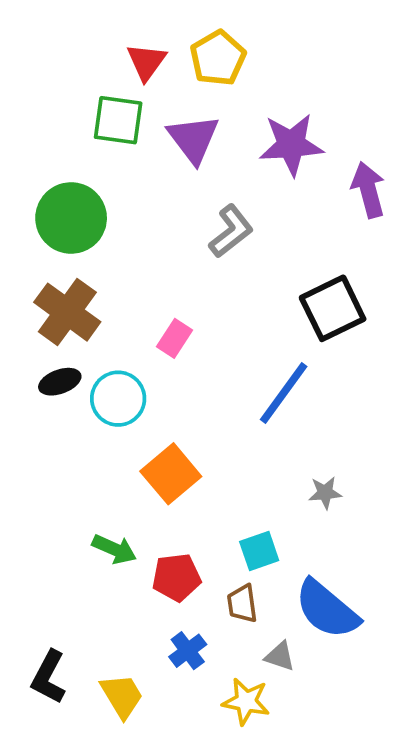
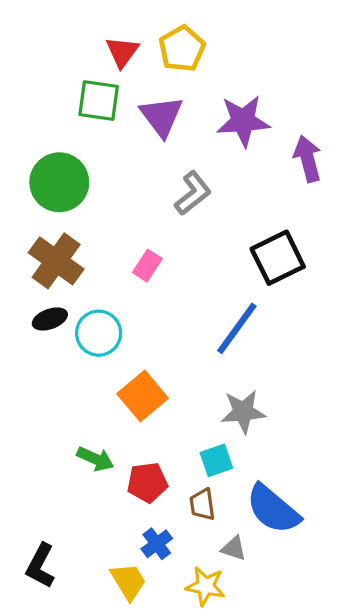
pink rectangle: (175, 338) -> (147, 266), moved
gray star: (325, 493) -> (243, 412), moved, size x1.6
yellow trapezoid: (122, 696) -> (128, 581), moved

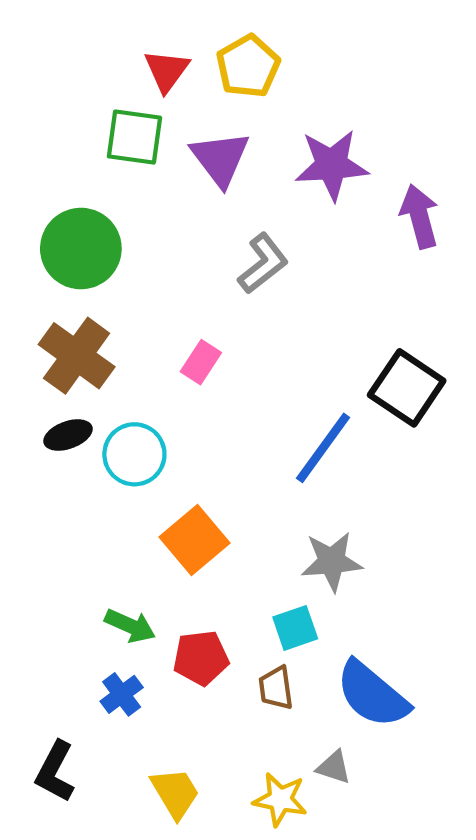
black square: (278, 258) -> (407, 388), moved, turned -30
blue cross: (157, 544) -> (122, 694), moved
gray triangle: (234, 548) -> (334, 767), moved

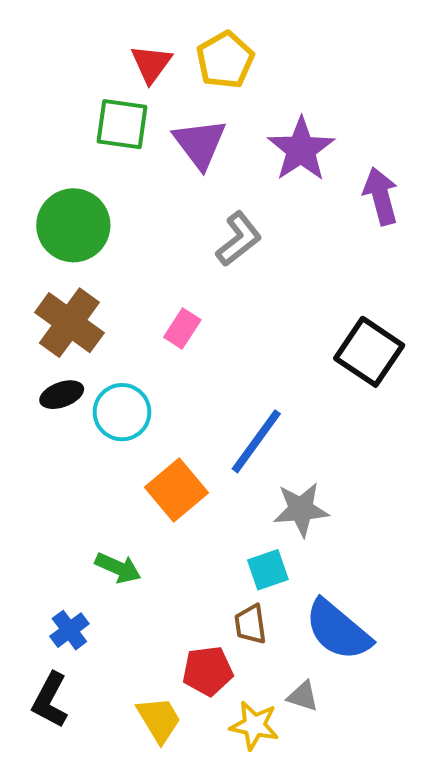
purple star: (332, 165) -> (301, 149), turned -30
blue line: (323, 448) -> (256, 441), moved
red pentagon: (201, 658) -> (208, 671), moved
blue cross: (122, 694) -> (69, 630), moved

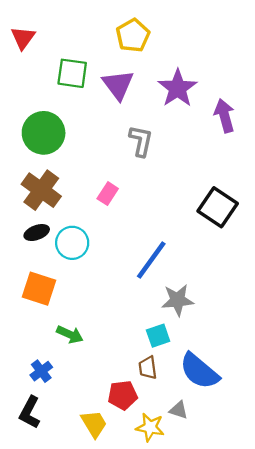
red triangle: (151, 64) -> (23, 38), moved
gray L-shape: (239, 239) -> (141, 141), turned -40
orange square: (176, 490) -> (39, 289), moved, turned -32

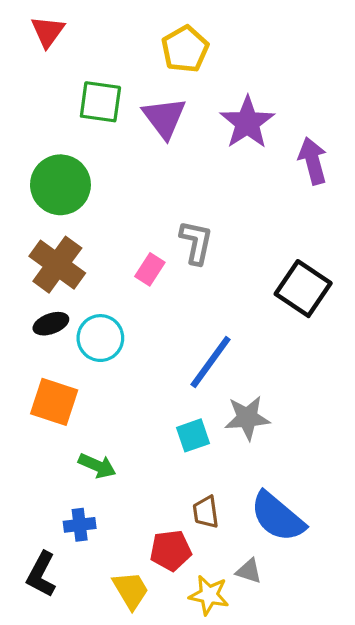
red triangle: (23, 38) -> (48, 32), moved
gray L-shape: (141, 141) -> (196, 242), moved
cyan square: (158, 336) -> (193, 435), moved
blue cross: (41, 371) -> (80, 525), moved, turned 30

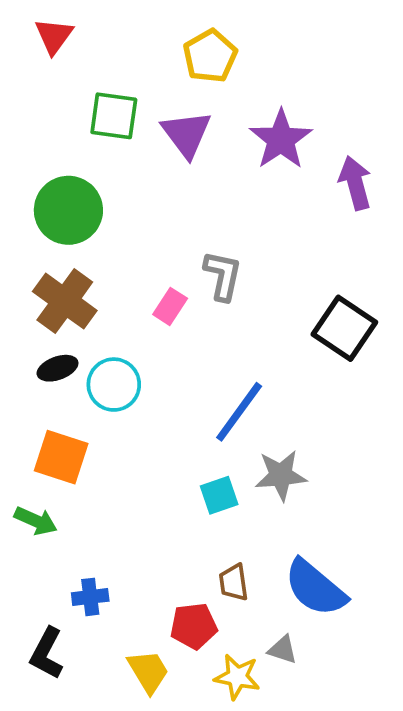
green arrow: (97, 466) -> (36, 521), moved

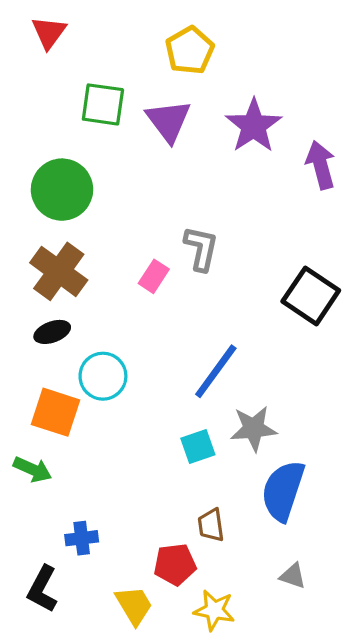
cyan circle: (114, 385) -> (103, 376), moved
blue semicircle: (315, 588) -> (283, 491), moved, turned 68
gray triangle: (283, 650) -> (293, 576), moved

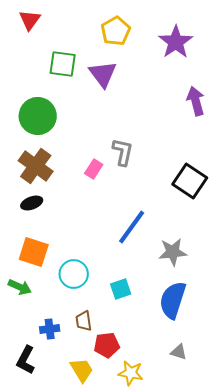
purple star: (254, 126) -> (176, 42), moved
cyan circle: (103, 376) -> (74, 274), moved
gray star: (254, 429) -> (173, 252), moved
cyan square: (198, 447) -> (121, 289), moved
brown trapezoid: (211, 525) -> (84, 321), moved

